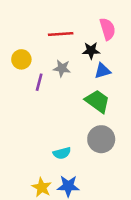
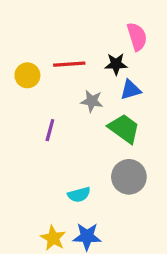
red line: (61, 34) -> (69, 64), moved
gray star: (62, 68) -> (92, 101), moved
purple line: (39, 82) -> (50, 130), moved

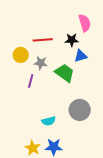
yellow circle: (27, 75) -> (21, 55), moved
gray star: (92, 101) -> (41, 63), moved
green trapezoid: (124, 129) -> (65, 73), moved

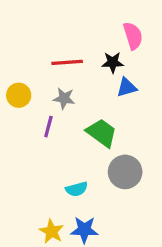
yellow circle: (21, 55) -> (19, 95), moved
green trapezoid: (65, 73) -> (102, 133), moved

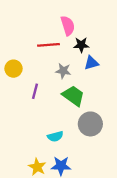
pink semicircle: (133, 36) -> (68, 26), moved
gray star: (64, 98) -> (63, 71), moved

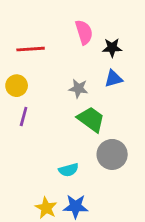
red line: (49, 45) -> (31, 49), moved
black star: (81, 45) -> (112, 48), moved
purple line: (35, 91) -> (24, 117), moved

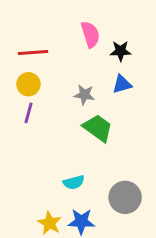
yellow circle: (17, 86) -> (28, 84), moved
purple line: (24, 117) -> (28, 113), moved
gray circle: (112, 154) -> (125, 197), moved

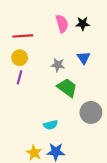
black star: (121, 51) -> (83, 24), moved
blue triangle: (122, 84) -> (84, 58), turned -48
gray circle: (125, 197) -> (91, 112), moved

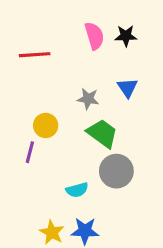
yellow circle: (20, 58) -> (46, 125), moved
purple line: (20, 77) -> (30, 152), moved
gray circle: (91, 112) -> (116, 171), moved

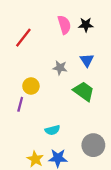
red line: (35, 55) -> (23, 38), turned -48
green trapezoid: (102, 133) -> (84, 91), moved
gray circle: (116, 171) -> (93, 145), moved

